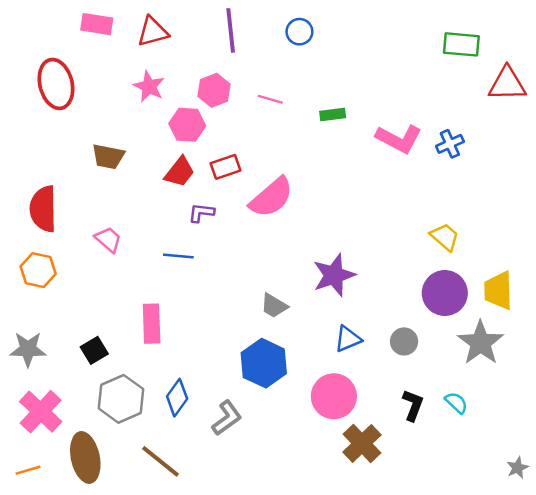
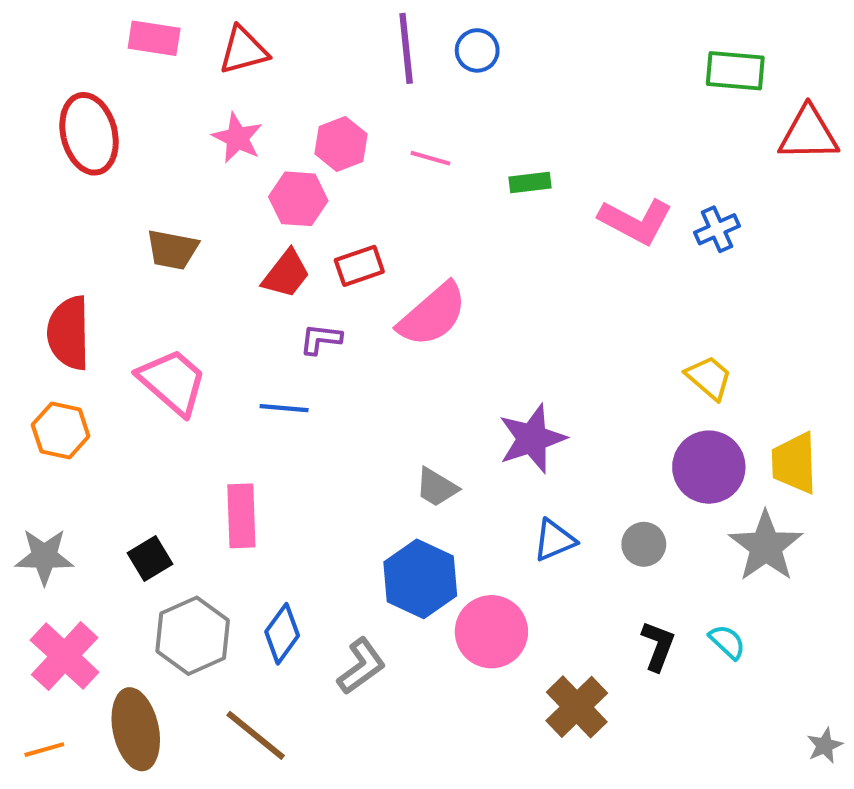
purple line: (231, 30) -> (406, 48), moved
pink trapezoid: (108, 239) -> (172, 382), size x1.6
pink circle: (334, 396) -> (491, 632), moved

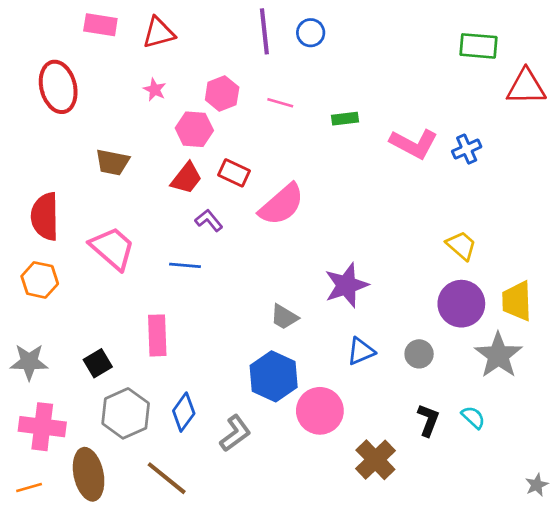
pink star: (237, 138) -> (155, 90), size x0.7
red rectangle: (359, 266) -> (234, 173), turned 44
purple L-shape: (321, 339) -> (209, 220), turned 44
pink cross: (65, 656) -> (42, 427), turned -36

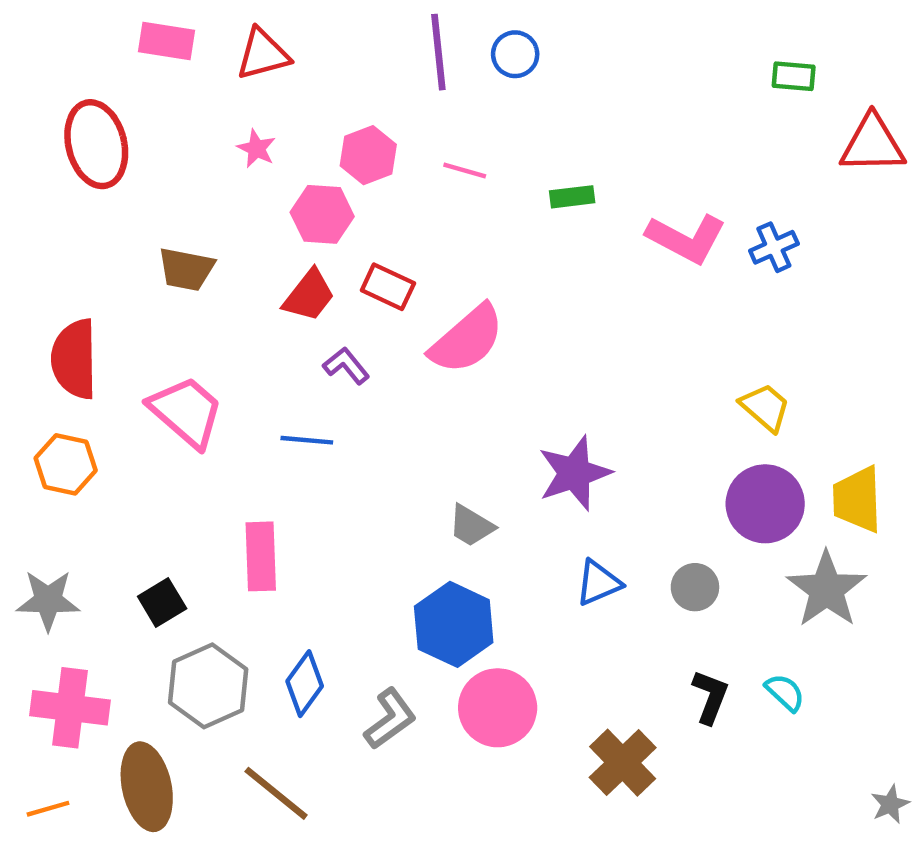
green rectangle: (479, 46) -> (794, 76), size x0.7
pink circle: (320, 411) -> (498, 708), moved

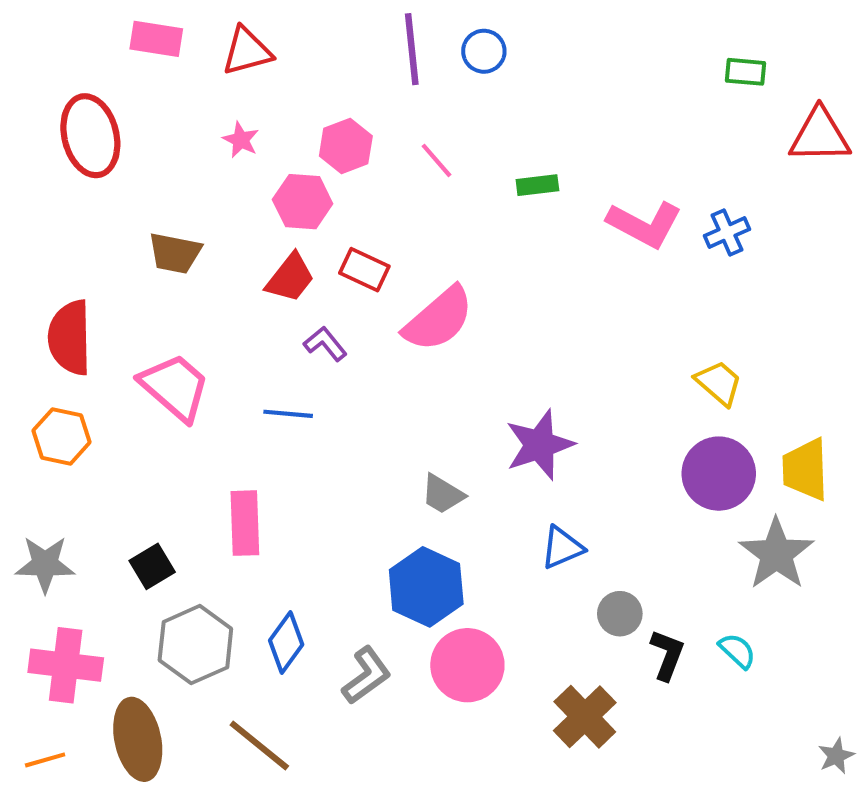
pink line: (465, 170) -> (436, 160), turned 33
gray circle: (695, 587) -> (620, 614), moved

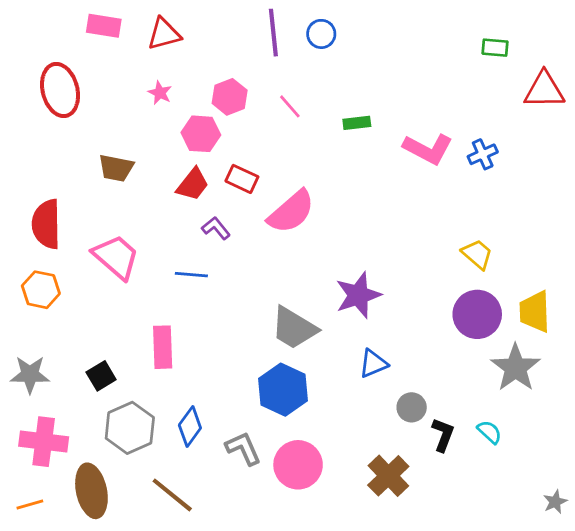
gray trapezoid: (443, 494) -> (294, 328), size x1.6
pink circle: (467, 665) -> (298, 465), moved
gray L-shape: (366, 675) -> (243, 448), turned -78

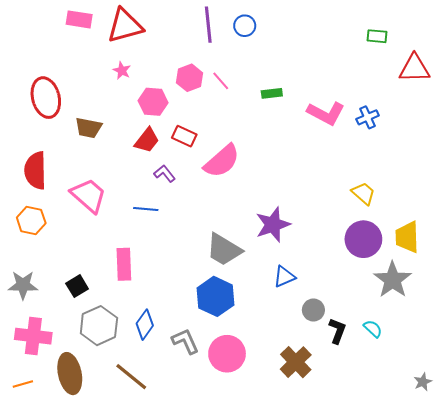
red triangle: (164, 34) -> (125, 26), size x1.4
red ellipse: (60, 90) -> (46, 98), moved
pink hexagon: (230, 97) -> (190, 78), moved

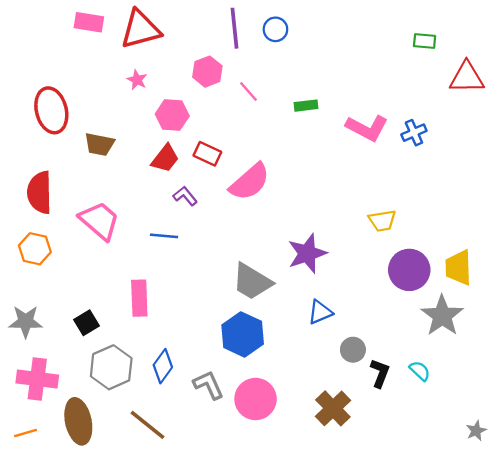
pink hexagon: (190, 78) -> (207, 72), moved
yellow trapezoid: (363, 193) -> (382, 221), moved, turned 130

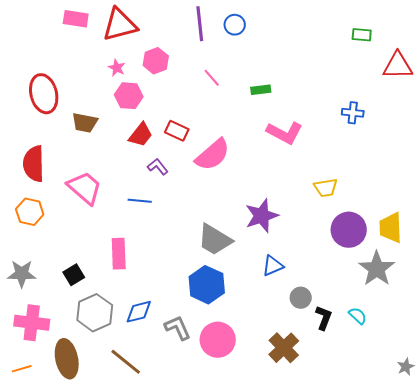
pink hexagon: (207, 72) -> (156, 61), moved
pink hexagon: (172, 115) -> (129, 96), moved
pink L-shape: (367, 128) -> (285, 133), moved
blue cross: (414, 133) -> (353, 113), turned 30
blue diamond: (163, 366) -> (139, 312), turned 40

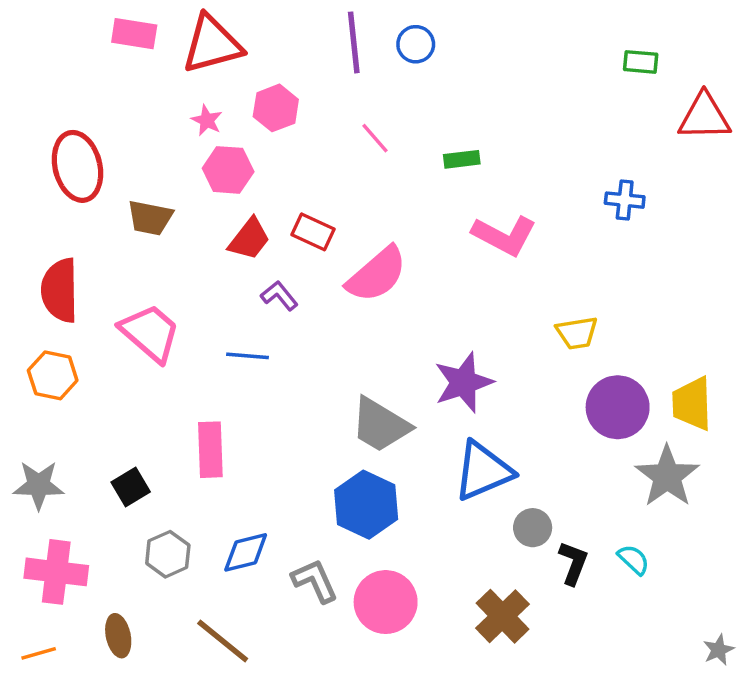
blue triangle: (273, 266) -> (483, 471), size x1.6
gray hexagon: (95, 313) -> (168, 554), size x0.7
brown ellipse: (67, 359) -> (118, 636), size x0.6

